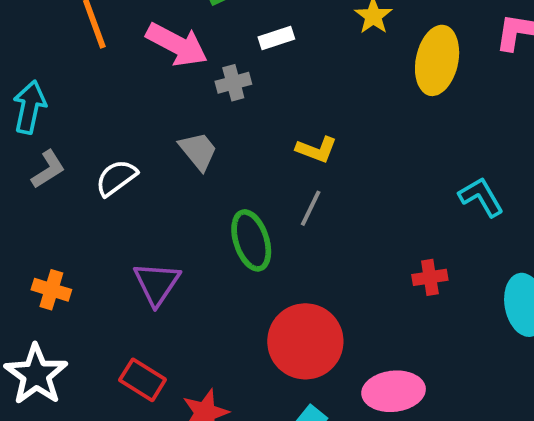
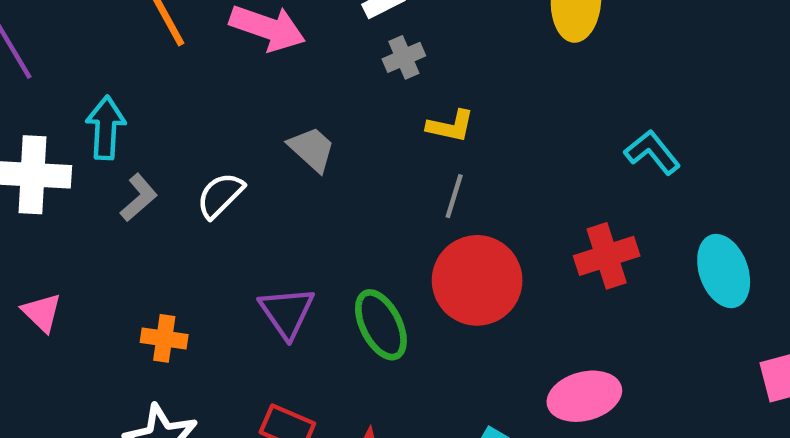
gray cross: (233, 83) -> (404, 57), moved
green ellipse: (251, 240) -> (381, 325), moved
red cross: (430, 277) -> (607, 256), size x1.5
red circle: (305, 341) -> (477, 280), moved

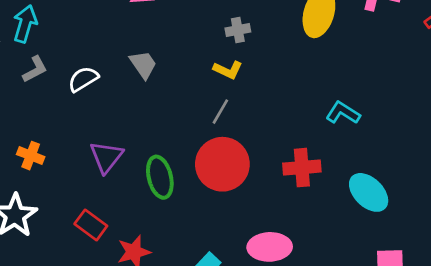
gray cross: (404, 57) -> (238, 30), moved
cyan L-shape: (652, 152) -> (343, 113), turned -32
cyan ellipse: (724, 271) -> (369, 192), turned -39

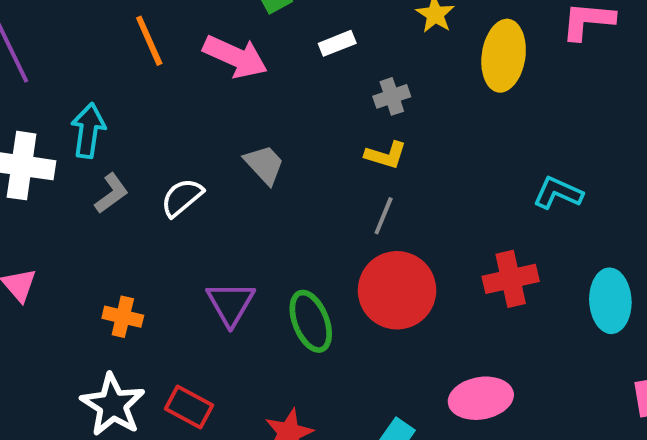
cyan ellipse: (369, 192) -> (610, 301), turned 51
red rectangle: (91, 225) -> (189, 407), moved

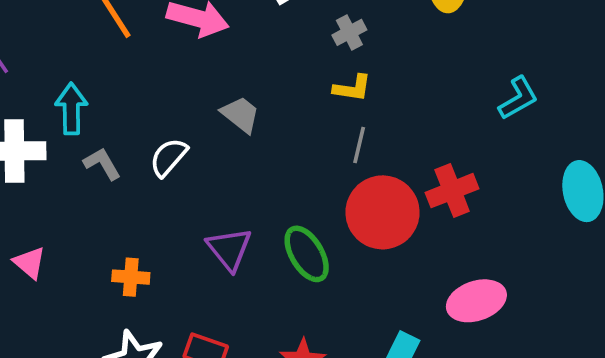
gray L-shape: (111, 193) -> (102, 164), turned -75
cyan L-shape: (558, 193) -> (518, 98), turned 135
red cross: (511, 279) -> (452, 191), moved

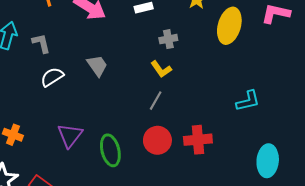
yellow L-shape: (352, 88) -> (161, 69), turned 30
gray L-shape: (102, 164) -> (41, 43), moved
red circle: (383, 212) -> (157, 140), size x0.7

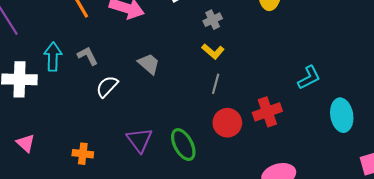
cyan L-shape: (248, 101) -> (309, 78), moved

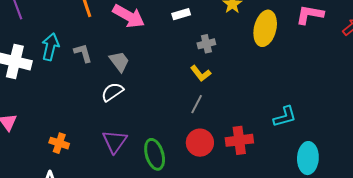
gray trapezoid: (149, 64) -> (119, 62), moved
white semicircle: (107, 87) -> (112, 92), moved

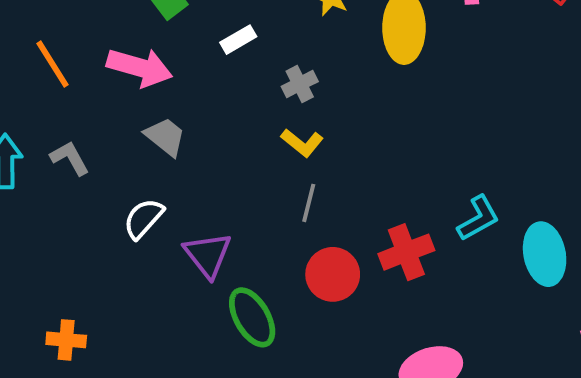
gray trapezoid: (119, 62) -> (165, 137), moved
cyan L-shape: (285, 117) -> (478, 218), moved
purple triangle: (115, 141) -> (208, 255), moved

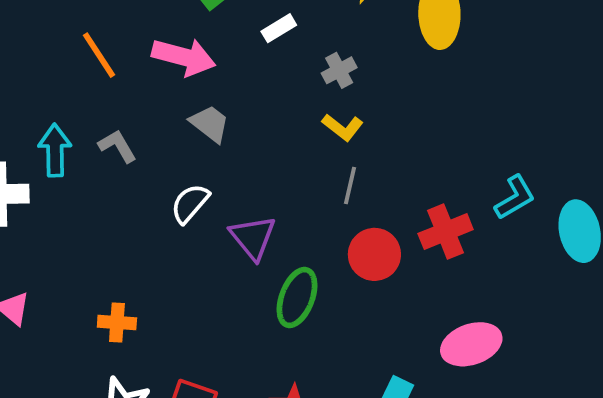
green ellipse: (252, 317) -> (297, 297), turned 52

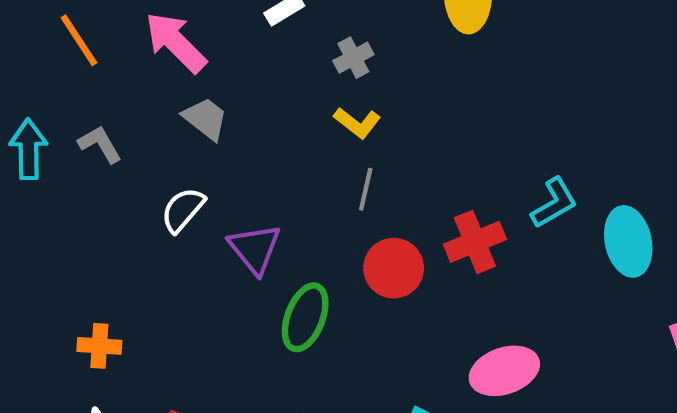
pink arrow: (184, 57) -> (176, 42), turned -150

